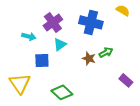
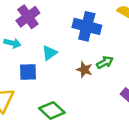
purple cross: (53, 22) -> (28, 17), moved

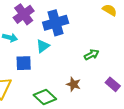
blue cross: (87, 26) -> (56, 23), moved, turned -30
brown star: (84, 70) -> (74, 84), moved

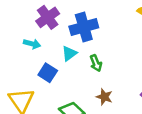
green arrow: (92, 55) -> (96, 63), moved, turned 96
blue square: (24, 63) -> (48, 73), turned 35

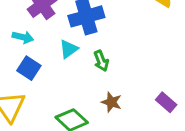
blue square: (48, 73) -> (29, 68), moved

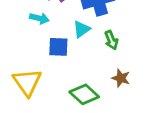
blue square: (29, 68) -> (58, 47), moved, turned -30

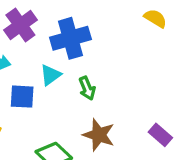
brown star: (121, 78) -> (99, 135), size x1.4

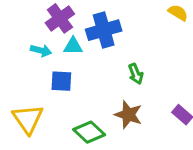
cyan triangle: (50, 75) -> (73, 46), moved, turned 36
green arrow: (87, 88) -> (136, 74), moved

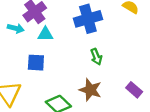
blue cross: (104, 30) -> (88, 19), moved
cyan arrow: (41, 50) -> (16, 28), moved

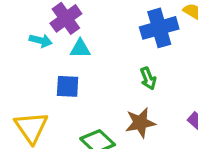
blue cross: (88, 19) -> (159, 28), moved
brown star: (90, 90) -> (140, 123), turned -30

